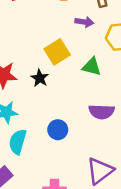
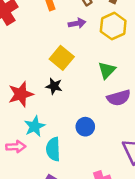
green triangle: (92, 67) -> (107, 70), moved, turned -42

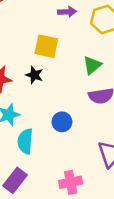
yellow square: (62, 58) -> (46, 46), turned -35

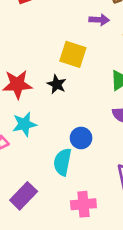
cyan semicircle: (25, 141) -> (62, 162), moved

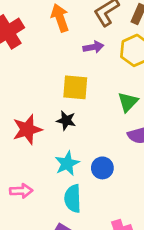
cyan star: (24, 124) -> (67, 163), moved
cyan semicircle: (62, 162) -> (73, 199), moved

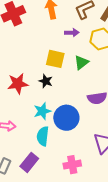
green triangle: (128, 102) -> (81, 62), moved
blue circle: (102, 168) -> (66, 118), size x1.6

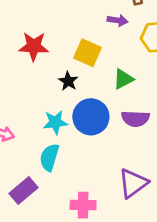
green triangle: (81, 62) -> (123, 79), moved
red star: (18, 84) -> (34, 46), moved
blue circle: (66, 118) -> (91, 117), moved

